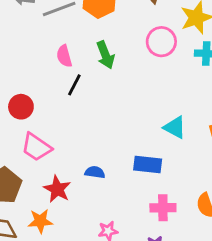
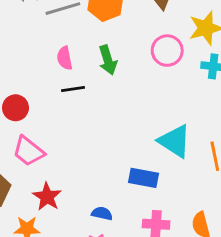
black line: (74, 85) -> (73, 89), turned 50
cyan triangle: (175, 127) -> (175, 141), size x1.4
blue semicircle: (95, 172) -> (102, 214), moved

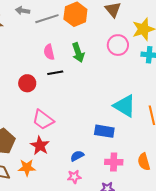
red circle: (15, 108) -> (27, 83), moved
pink trapezoid: (28, 151) -> (43, 120), moved
blue semicircle: (102, 214) -> (77, 156), turned -40

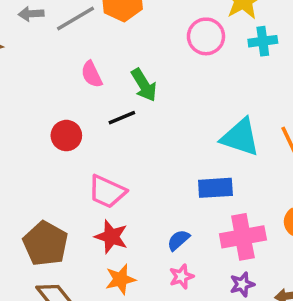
green arrow: (78, 53) -> (144, 85), moved
black line: (55, 73) -> (122, 118), moved
pink cross: (114, 162) -> (243, 237), size x1.4
orange star: (27, 168) -> (120, 279), moved

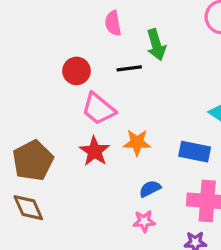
pink trapezoid: (107, 192) -> (99, 109), moved
red star: (111, 237) -> (95, 151), moved
orange star: (120, 279) -> (137, 142), moved

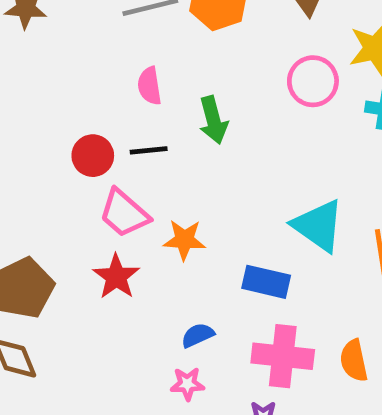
black line: (129, 68) -> (149, 150), moved
orange star: (137, 142) -> (184, 240), moved

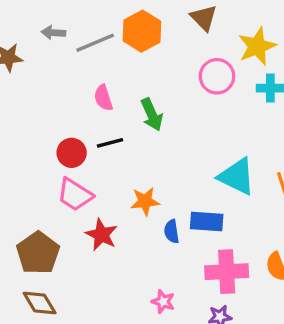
pink trapezoid: (124, 213) -> (75, 195), moved
blue semicircle: (198, 335) -> (172, 231), moved, turned -65
pink star: (187, 384) -> (163, 302), turned 30

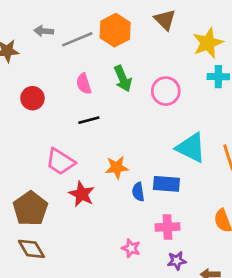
pink circle: (217, 76) -> (166, 91), moved
green arrow: (152, 115) -> (123, 79), moved
red circle: (72, 153) -> (32, 98), moved
pink cross: (227, 272) -> (168, 227), moved, size x0.7

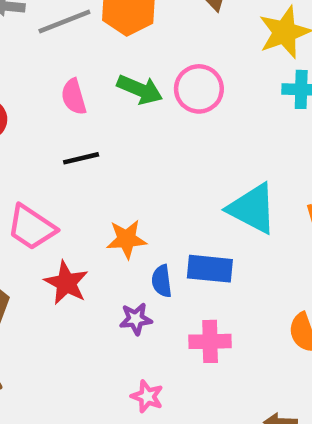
green arrow: (123, 79) -> (140, 90), turned -45
pink circle: (166, 91) -> (199, 89), moved
pink star: (131, 248) -> (147, 396), moved
purple star: (177, 261) -> (136, 319), moved

